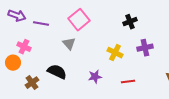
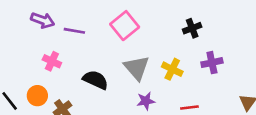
gray triangle: (69, 44) -> (137, 68), moved, size x1.5
orange circle: (13, 63) -> (37, 96), moved
black semicircle: (57, 72) -> (96, 80), moved

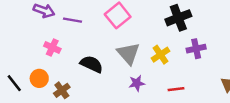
black cross: (192, 28) -> (178, 18), size x1.5
yellow cross: (172, 69) -> (160, 55), turned 30

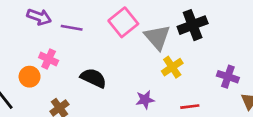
purple cross: (196, 49) -> (228, 77), moved, turned 30
gray triangle: (128, 53) -> (157, 37), moved
orange circle: (39, 78) -> (30, 77), moved

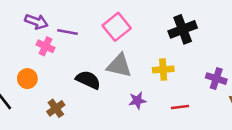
gray triangle: (157, 37) -> (119, 66), moved, turned -36
pink cross: (49, 59) -> (45, 46), moved
yellow cross: (172, 67) -> (163, 70), turned 30

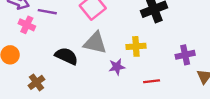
purple cross: (216, 79) -> (185, 55), turned -30
purple star: (137, 101) -> (117, 67), moved

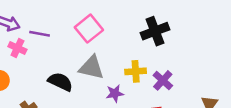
purple cross: (185, 55) -> (163, 80), moved, turned -36

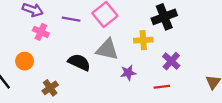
purple line: (40, 34) -> (71, 19), moved
yellow cross: (136, 71) -> (143, 40), moved

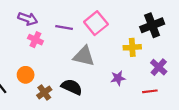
gray triangle: (107, 49) -> (84, 56), moved
orange circle: (25, 61) -> (26, 75), moved
black semicircle: (79, 62) -> (72, 87), moved

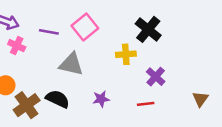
black cross: (152, 25) -> (148, 29), turned -30
purple star: (118, 78) -> (101, 99), moved
brown cross: (44, 92) -> (27, 105), size x1.5

